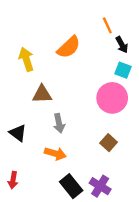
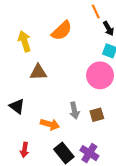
gray arrow: (59, 123) -> (74, 110), moved
brown square: (109, 143) -> (97, 115), turned 32
red arrow: (13, 180) -> (24, 150), moved

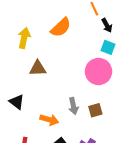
yellow arrow: (24, 41) -> (24, 38), turned 30

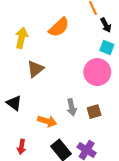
brown triangle: (38, 68) -> (35, 69), turned -36

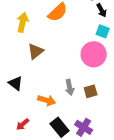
red arrow: (21, 147) -> (23, 124), turned 40

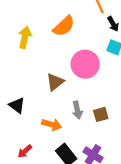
brown triangle: (36, 51) -> (55, 82), moved
pink circle: (94, 54) -> (85, 64), moved

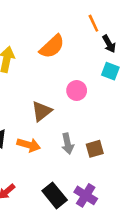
pink circle: (85, 64) -> (77, 91), size x0.6
orange arrow: (52, 124) -> (29, 145), moved

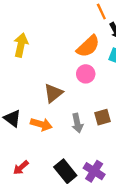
orange semicircle: (52, 46) -> (88, 46), moved
brown square: (95, 149) -> (103, 117), moved

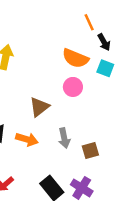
orange semicircle: (88, 46) -> (75, 58), turned 65
brown square: (103, 117) -> (90, 151), moved

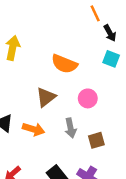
orange semicircle: (75, 58) -> (64, 64), moved
pink circle: (73, 87) -> (88, 98), moved

